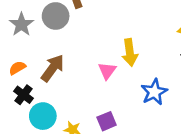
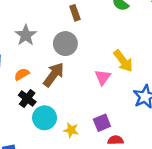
gray circle: (56, 16) -> (65, 44), moved
yellow arrow: (130, 52) -> (123, 61), turned -30

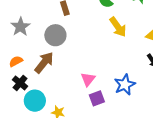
yellow arrow: (123, 61) -> (118, 27), moved
pink triangle: (103, 77) -> (88, 79), moved
purple square: (102, 123) -> (97, 98), moved

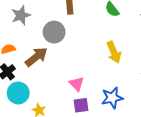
yellow arrow: (118, 27) -> (114, 52), moved
pink triangle: (88, 79) -> (77, 84), turned -35

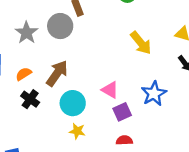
gray circle: (54, 32) -> (60, 26), moved
cyan circle: (18, 93) -> (73, 103), moved

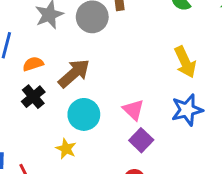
blue star: (154, 94) -> (187, 110), moved
purple square: (122, 112) -> (141, 140), turned -36
yellow star: (77, 131) -> (66, 149), moved

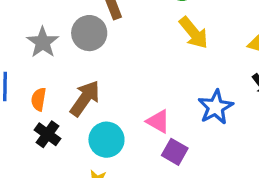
yellow arrow: (185, 62) -> (194, 33), moved
orange semicircle: (33, 64) -> (39, 99), turned -48

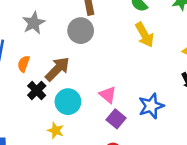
gray circle: (89, 33) -> (81, 31), moved
blue star: (216, 107) -> (151, 106), moved
black cross: (48, 134) -> (37, 91), moved

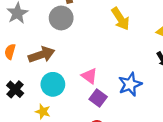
brown arrow: (57, 69) -> (41, 55), turned 30
black cross: (37, 91) -> (15, 89), moved

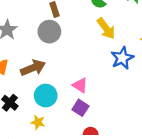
blue star: (130, 84) -> (122, 58), moved
purple square: (98, 98) -> (80, 108), moved

